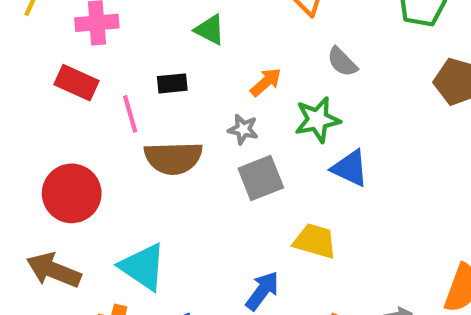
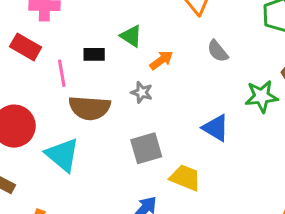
green triangle: (210, 30) -> (131, 36), moved
green star: (317, 120) -> (261, 96), moved
gray square: (261, 178) -> (146, 148), moved
cyan triangle: (143, 267) -> (62, 155), moved

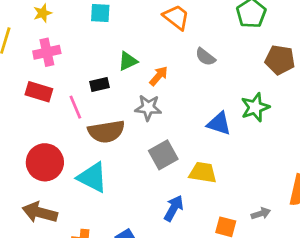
green triangle: (131, 36) -> (128, 61), turned -45
gray star: (142, 92) -> (148, 108), size x1.4
green star: (261, 96) -> (255, 107), moved

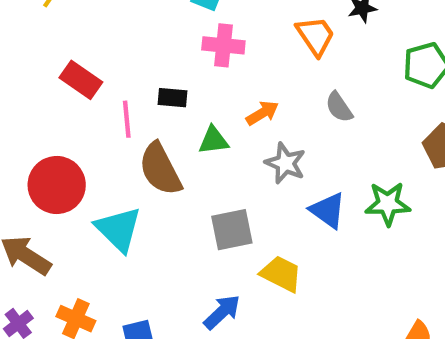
pink cross: (47, 52) -> (223, 45), moved
green triangle: (128, 61) -> (214, 140), moved
gray star: (148, 108) -> (285, 163), moved
brown semicircle: (106, 132) -> (160, 169), turned 54

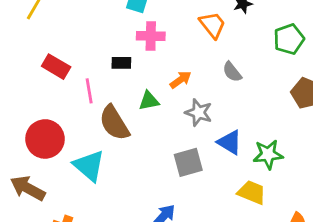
black rectangle: (173, 98) -> (121, 63), moved
green star: (388, 204) -> (268, 154), moved
gray square: (232, 230) -> (188, 162), moved
yellow trapezoid: (281, 274) -> (252, 192), moved

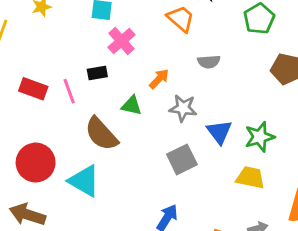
pink cross: (151, 36) -> (122, 41), turned -32
gray semicircle: (232, 72) -> (209, 62), turned -45
pink line: (89, 91) -> (69, 91), moved
green triangle: (149, 101) -> (132, 106), turned 35
blue triangle: (230, 142) -> (219, 132), turned 32

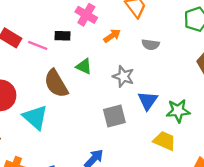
pink cross: (122, 41) -> (86, 15), turned -30
orange arrow: (159, 79) -> (112, 36), moved
pink line: (69, 91) -> (38, 45), turned -60

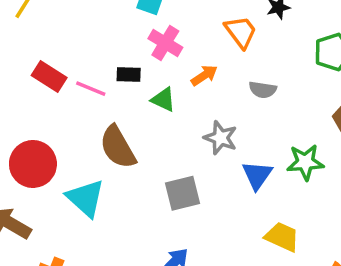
green triangle: (84, 66) -> (163, 100), moved
green star: (178, 111) -> (305, 162), moved
gray square: (114, 116) -> (183, 193), moved

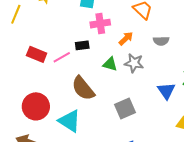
pink cross: (165, 43) -> (100, 24), turned -30
pink line: (91, 89) -> (62, 57), turned -42
green triangle: (163, 100) -> (110, 64), moved
gray star: (221, 138) -> (134, 63), moved

